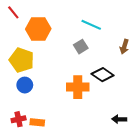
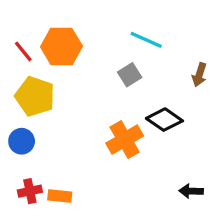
red line: (13, 12) -> (23, 51), moved
blue circle: (25, 85) -> (22, 141), moved
orange cross: (78, 87) -> (125, 140), turned -30

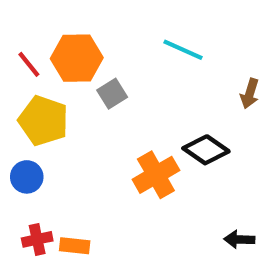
gray square: (130, 75) -> (112, 94), moved

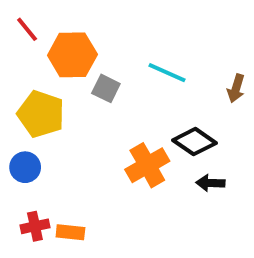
cyan line: (183, 50) -> (167, 73), moved
red line: (29, 64) -> (27, 29), moved
gray square: (112, 94) -> (106, 88), turned -32
black arrow: (239, 239) -> (210, 183), moved

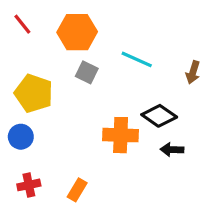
orange hexagon: (72, 55) -> (77, 32), moved
orange cross: (147, 165) -> (121, 135), turned 32
orange rectangle: (70, 232) -> (77, 190), moved, turned -65

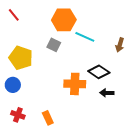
orange hexagon: (77, 32) -> (64, 20), moved
red cross: (29, 185) -> (18, 115), turned 32
orange rectangle: (77, 190) -> (48, 118), turned -56

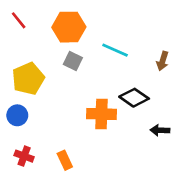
orange hexagon: (64, 20) -> (69, 27), moved
yellow pentagon: (21, 58) -> (28, 79), turned 30
black arrow: (107, 93) -> (160, 130), moved

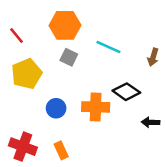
red line: (19, 20) -> (17, 36), moved
blue circle: (17, 115) -> (56, 108), moved
red cross: (24, 156) -> (23, 147), size x1.5

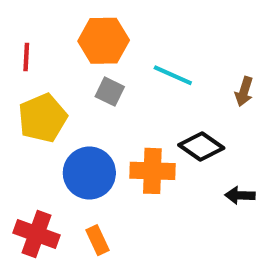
red line: (17, 36) -> (26, 57), turned 42
blue circle: (56, 108) -> (89, 173), size x1.6

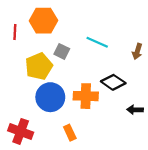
orange hexagon: (104, 41) -> (43, 21), moved
yellow pentagon: (43, 118) -> (39, 66), moved
orange rectangle: (97, 240) -> (70, 133), moved

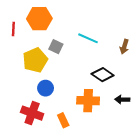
orange cross: (86, 96) -> (88, 101), moved
blue circle: (50, 97) -> (46, 88), size x0.6
red cross: (21, 131) -> (32, 113), moved

